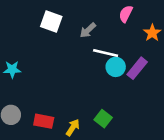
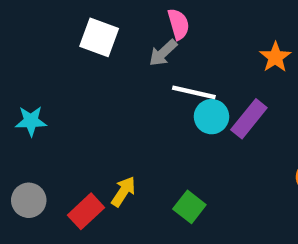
pink semicircle: (126, 14) -> (178, 24), moved, turned 138
red rectangle: (44, 121) -> (86, 211), turned -54
yellow arrow: (73, 128) -> (123, 191), moved

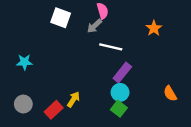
cyan circle: (211, 117) -> (120, 92), moved
purple rectangle: (249, 119) -> (122, 73), moved
green square: (189, 207) -> (119, 109), moved

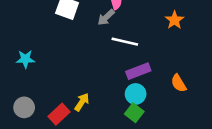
purple rectangle: (122, 73) -> (138, 71), turned 30
orange semicircle: (170, 94) -> (179, 83), moved

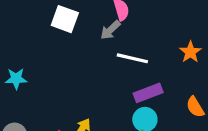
orange star: (175, 20) -> (190, 52), moved

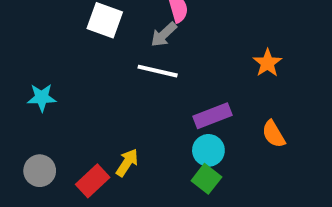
white line: (132, 58) -> (158, 71), moved

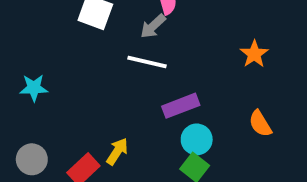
purple rectangle: (213, 116) -> (181, 106), moved

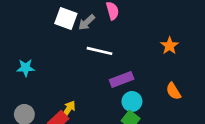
gray arrow: (153, 26) -> (87, 22), moved
yellow arrow: (117, 151) -> (68, 109), moved

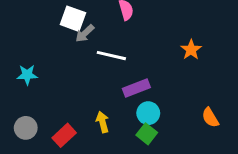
gray arrow: (87, 22) -> (85, 33), moved
orange semicircle: (173, 91) -> (210, 118), moved
yellow arrow: (68, 109) -> (102, 122), moved, turned -48

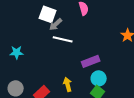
white line: (111, 56) -> (63, 39), moved

